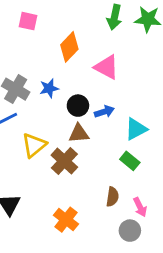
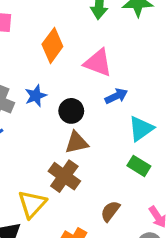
blue arrow: (104, 112) -> (116, 96), moved
yellow triangle: (34, 145) -> (32, 204), moved
brown semicircle: (112, 197) -> (110, 211), moved, turned -144

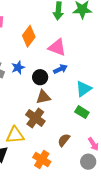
blue arrow: (116, 96) -> (60, 69), moved
yellow triangle: (32, 204) -> (15, 135), turned 42

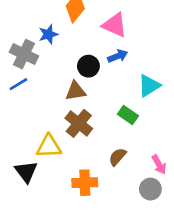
blue star: (18, 67) -> (48, 34), moved
brown triangle: (43, 97) -> (76, 91), moved
green rectangle: (82, 112) -> (128, 115), moved
orange cross: (42, 160) -> (85, 183), turned -36

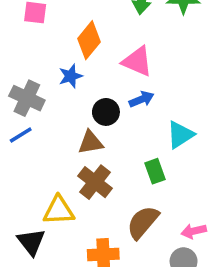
blue star: (48, 34) -> (71, 76), moved
green rectangle: (128, 115) -> (155, 171), turned 36
brown semicircle: (117, 157) -> (143, 222), size x1.5
pink arrow: (159, 164) -> (194, 231), turned 108

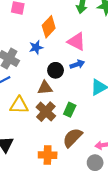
green rectangle: (155, 171) -> (70, 110), moved, turned 40
yellow triangle: (59, 211) -> (19, 105), moved

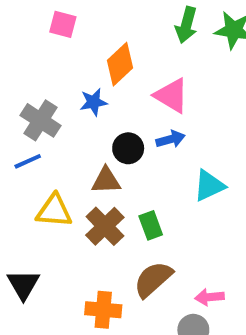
green rectangle: (70, 110) -> (151, 225), turned -48

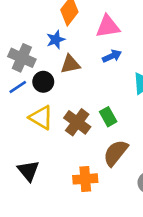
pink triangle: (172, 96) -> (108, 26), turned -30
black circle: (128, 148) -> (43, 82), moved
brown triangle: (106, 181) -> (70, 64), moved
yellow triangle: (54, 211) -> (41, 118), turned 35

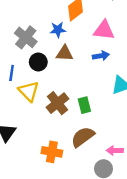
blue line: (18, 87) -> (12, 73), moved, turned -63

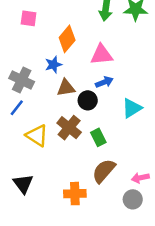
black circle: (38, 62) -> (88, 100), moved
blue line: (12, 73) -> (17, 108), moved, turned 42
brown cross: (58, 103) -> (69, 128), moved

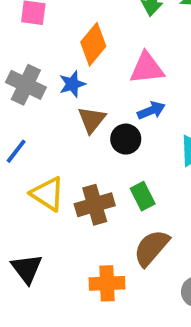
gray cross: (22, 80) -> (26, 85), moved
brown triangle: (66, 88) -> (92, 120), turned -42
brown cross: (69, 128) -> (95, 205), moved, turned 35

